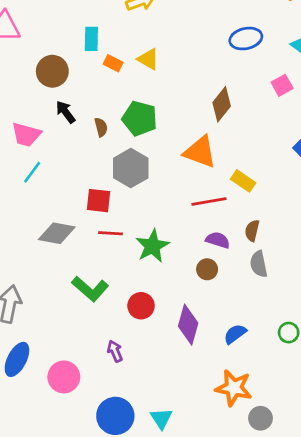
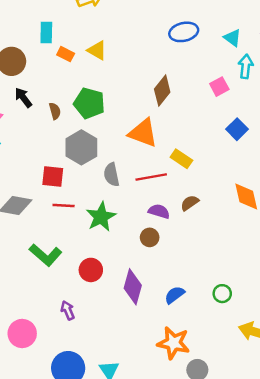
pink square: (282, 85) -> (219, 87), moved
brown semicircle: (252, 231) -> (190, 203), turned 42
gray semicircle: (259, 264) -> (112, 175), moved

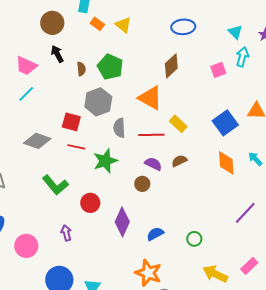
blue ellipse: (184, 32) -> (183, 27), moved
blue square: (237, 129) -> (225, 123), moved, size x1.4

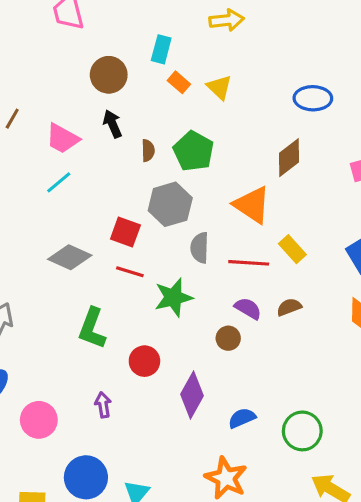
green L-shape: (55, 185) -> (92, 328), turned 56
green circle: (194, 239) -> (302, 431), size x1.6

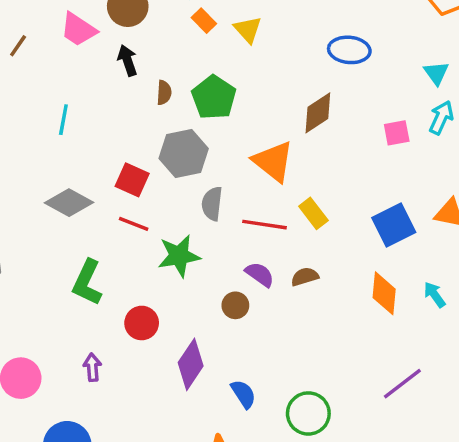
pink trapezoid: (62, 139) -> (78, 30), moved
cyan line: (59, 182) -> (63, 120), turned -44
blue semicircle: (242, 418) -> (243, 394), turned 76

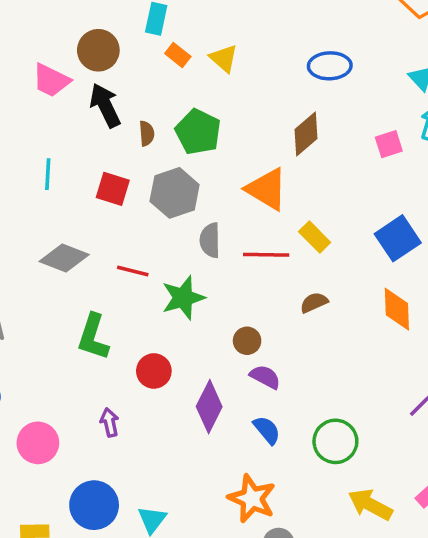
black arrow: (127, 60) -> (105, 105), size x1.4
red square: (132, 180) -> (113, 189), moved
purple semicircle: (260, 274) -> (265, 377), moved

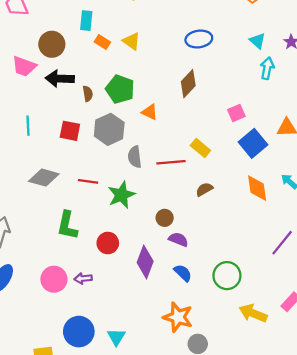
black arrow: (105, 105) -> (60, 79), turned -56
pink square: (389, 144) -> (236, 113), moved
orange triangle: (267, 189) -> (150, 112), moved, size x0.6
purple arrow: (109, 422) -> (83, 278), turned -78
pink circle: (38, 443) -> (54, 279), moved

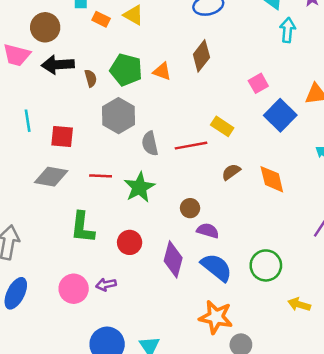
orange triangle: (150, 112) -> (162, 71), moved
red square: (70, 131) -> (62, 137), moved
orange diamond: (257, 188) -> (272, 179), moved
blue semicircle: (183, 273) -> (217, 267), size x1.5
yellow arrow: (253, 313) -> (299, 304), size x0.7

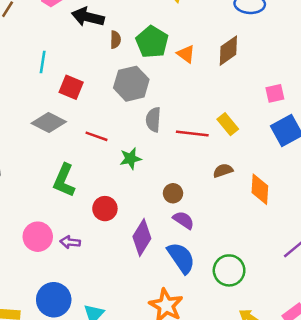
green star: (139, 187) -> (130, 159), size x0.7

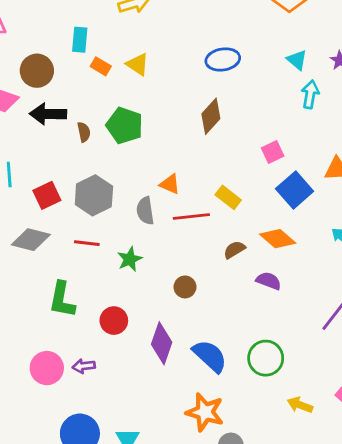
orange triangle: (186, 54) -> (170, 184), moved
gray hexagon: (131, 84) -> (94, 195), moved
red square: (71, 87) -> (47, 195), turned -35
orange diamond: (260, 189) -> (278, 239), moved, turned -40
purple semicircle: (183, 220) -> (269, 281), moved

